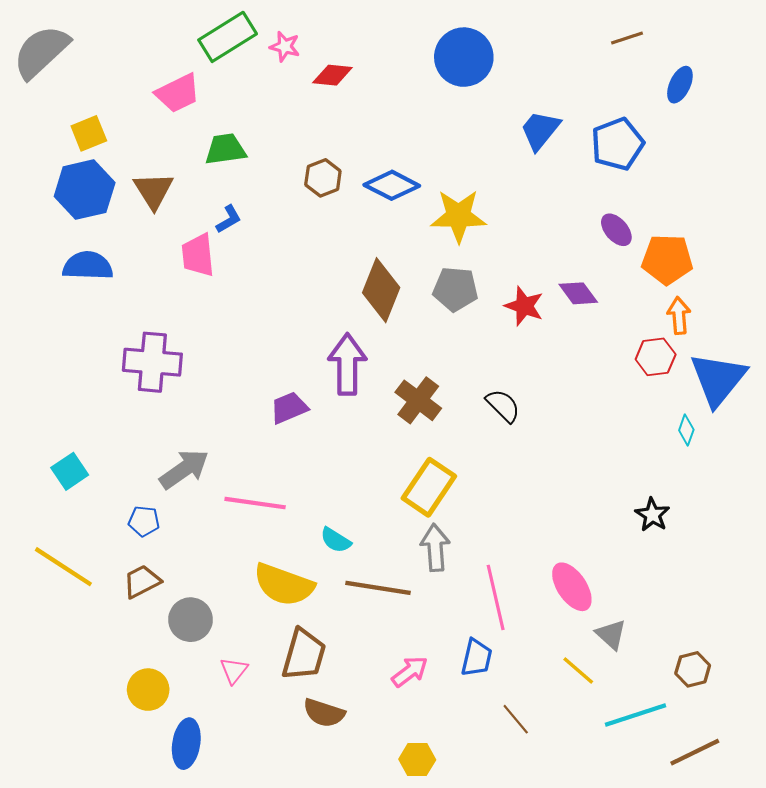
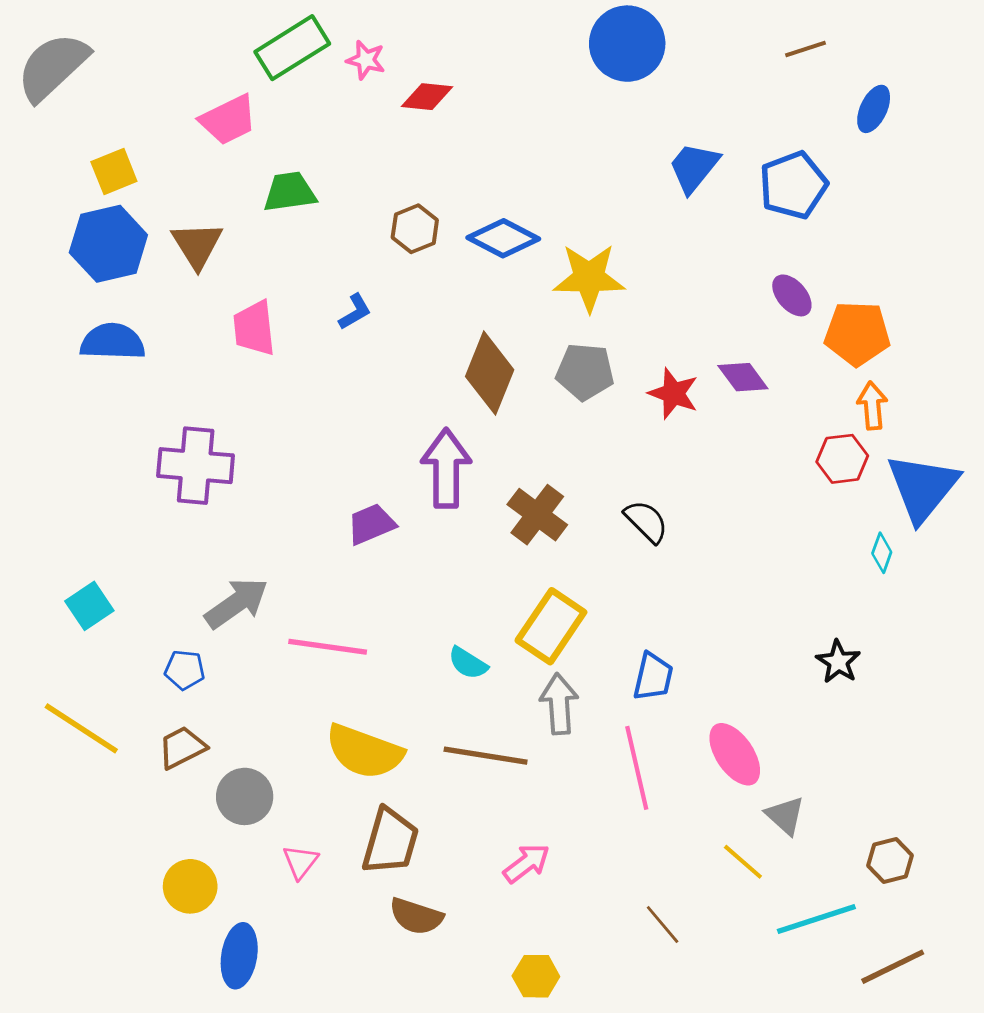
blue circle: (464, 57) -> (627, 44), moved
blue L-shape: (229, 219) -> (355, 312), moved
cyan semicircle: (336, 540) -> (468, 663), moved
blue trapezoid: (477, 658) -> (653, 677), moved

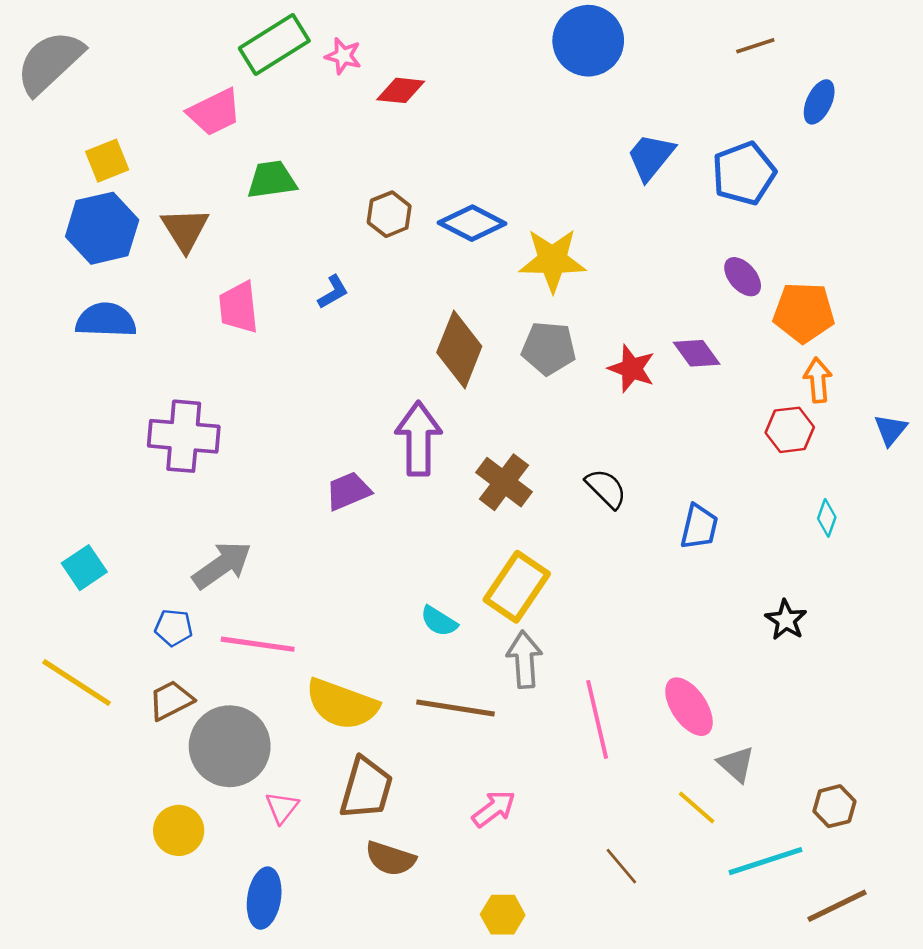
blue triangle: (923, 487) -> (891, 430), moved, size x0.5
pink line: (328, 647) -> (258, 644), moved
blue trapezoid: (653, 677) -> (699, 527), moved
gray circle: (245, 796) -> (230, 746), size x1.5
blue ellipse: (239, 956) -> (264, 898), moved

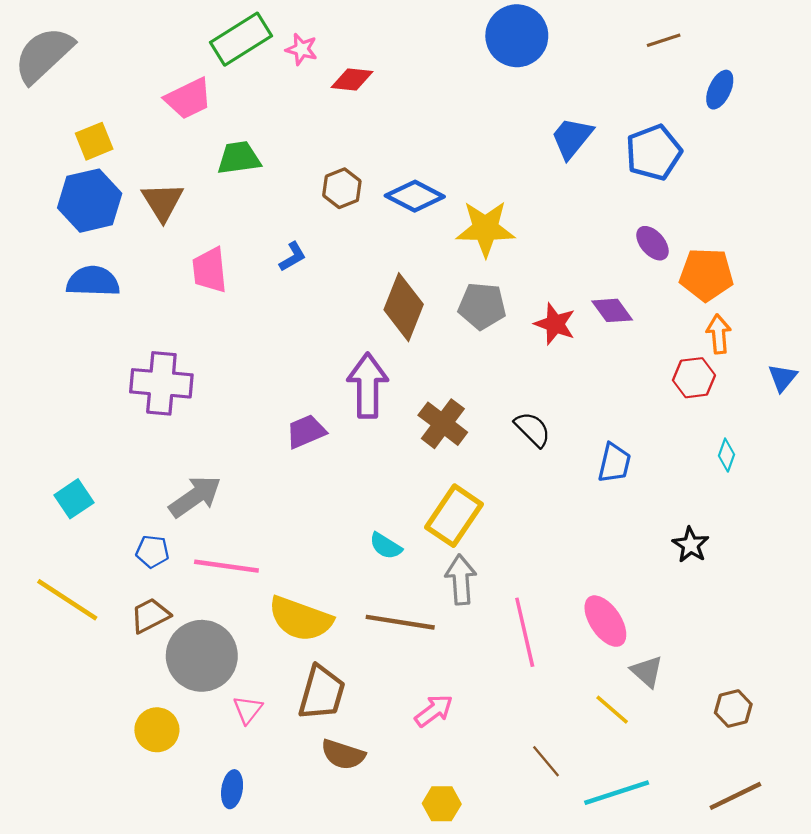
cyan line: (766, 861) -> (617, 793), moved
blue ellipse: (264, 898) -> (232, 789), size x0.7

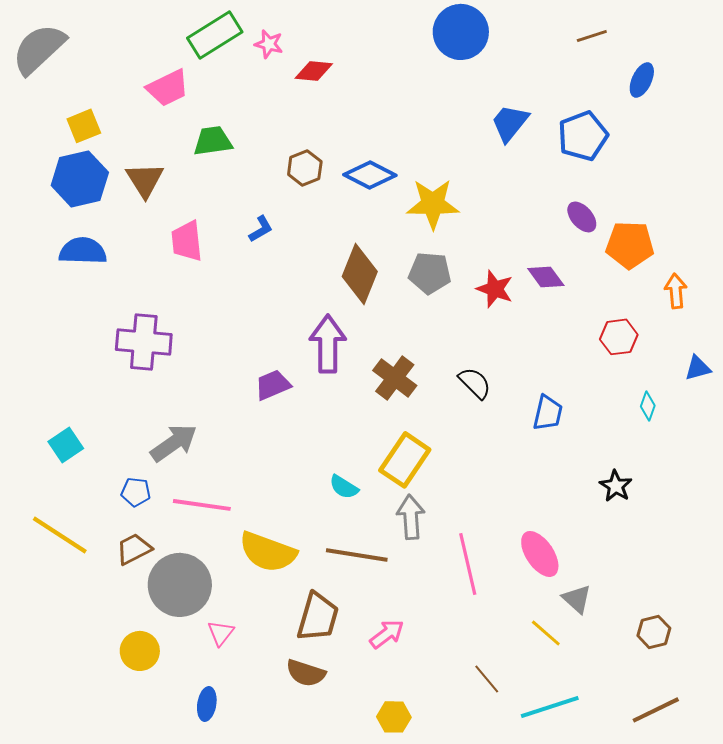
orange arrow: (719, 334) -> (676, 291), moved
blue triangle: (783, 378) -> (698, 368), moved, turned 36
brown trapezoid: (322, 693) -> (318, 617), moved

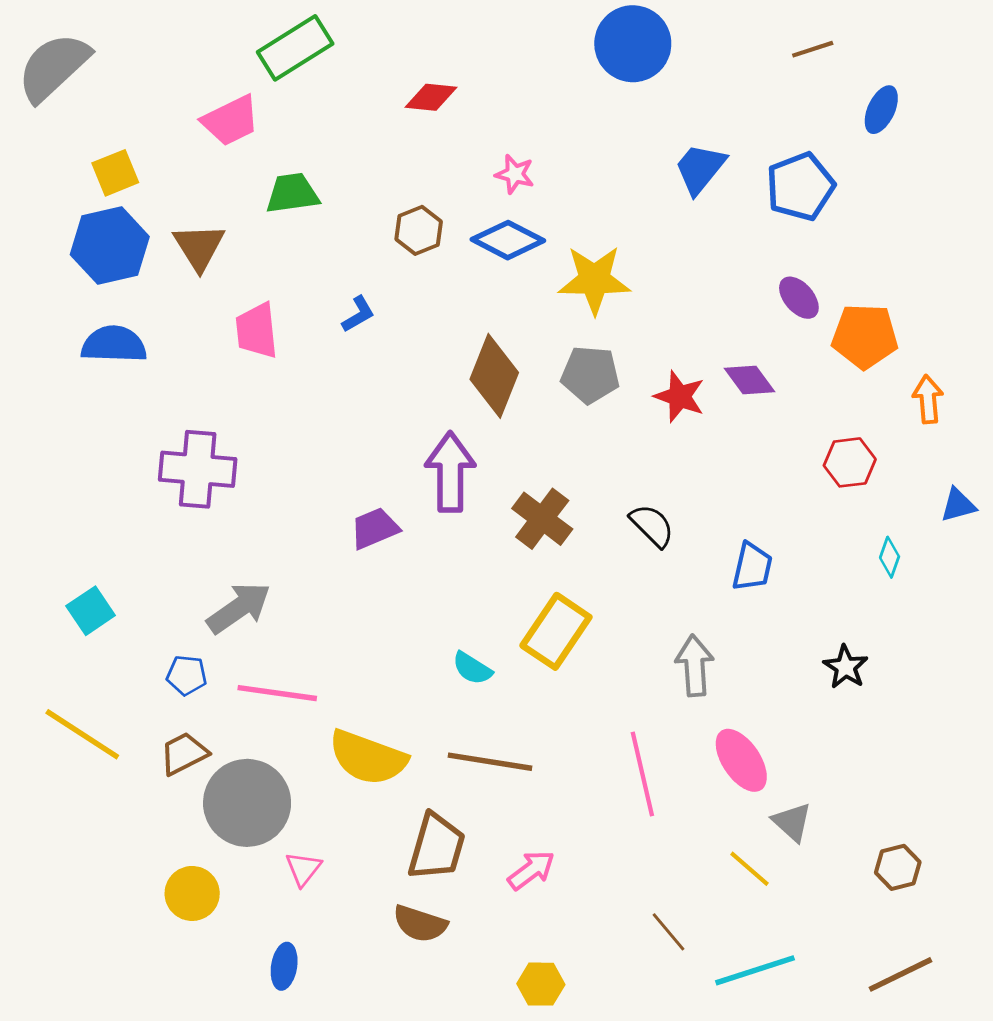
pink star: (269, 44) -> (515, 174), moved
gray arrow: (411, 517) -> (695, 666), moved

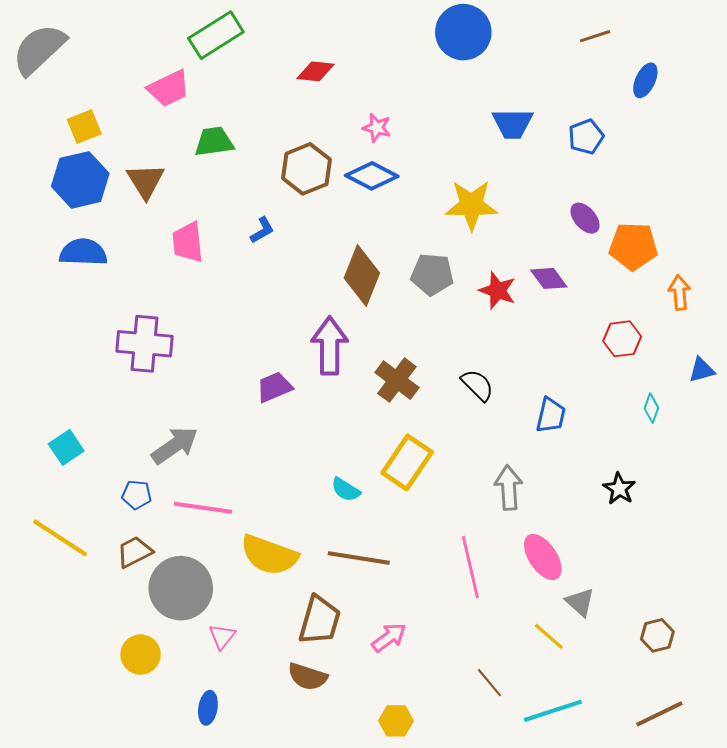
blue trapezoid: (700, 169) -> (513, 124), turned -129
blue pentagon: (800, 186) -> (586, 137), size x0.7
brown hexagon: (419, 230) -> (306, 169), size x1.4
yellow star: (594, 280) -> (471, 205), moved

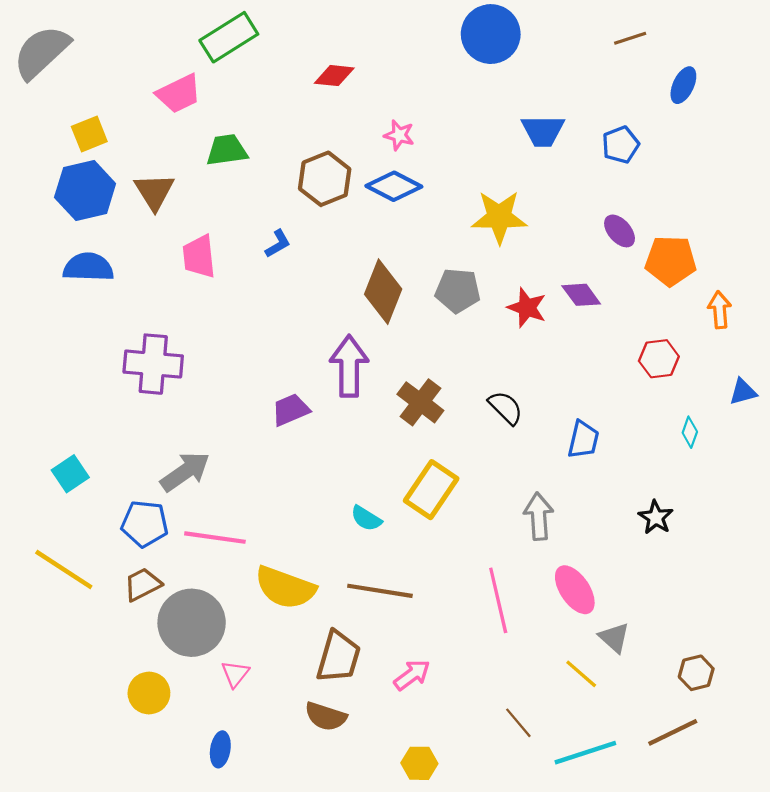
blue pentagon: (137, 495) -> (145, 524), size x1.5
brown line: (659, 714) -> (673, 732), moved

